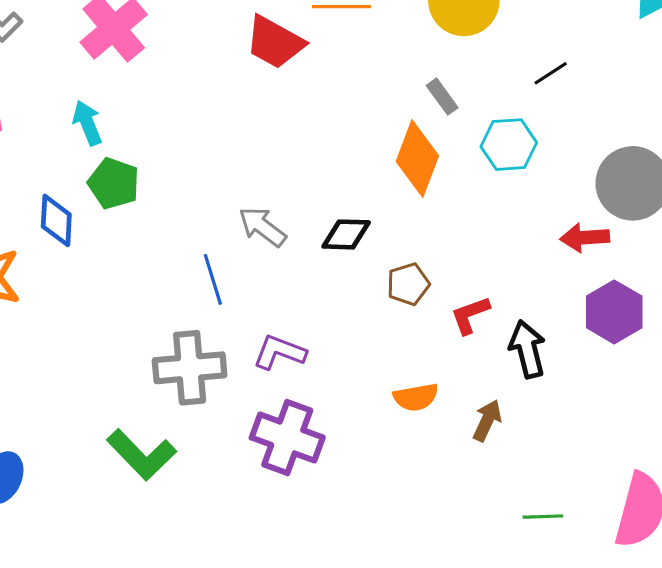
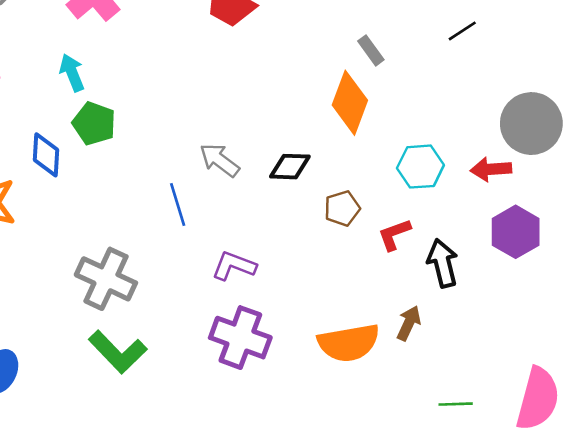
cyan hexagon: (509, 145) -> (420, 167), moved
gray cross: (190, 368) -> (106, 279), moved, turned 30
orange semicircle: (416, 397) -> (349, 343), moved, size x1.6

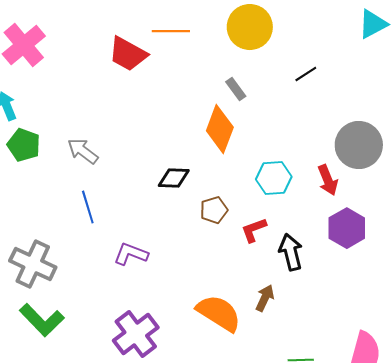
gray arrow: (219, 160) -> (83, 151), moved
red arrow: (491, 169) -> (328, 180), turned -108
purple cross: (240, 338) -> (136, 334), moved, turned 33
orange semicircle: (349, 343) -> (219, 313), turned -138

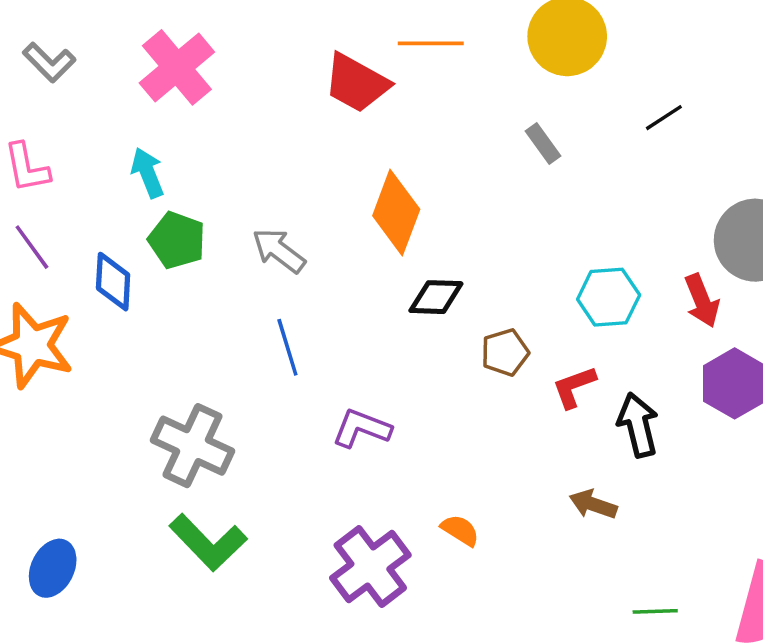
orange diamond: (220, 129) -> (396, 213), moved
brown arrow: (265, 298) -> (593, 504), turned -96
orange semicircle: (219, 313) -> (460, 530), moved, size x0.5

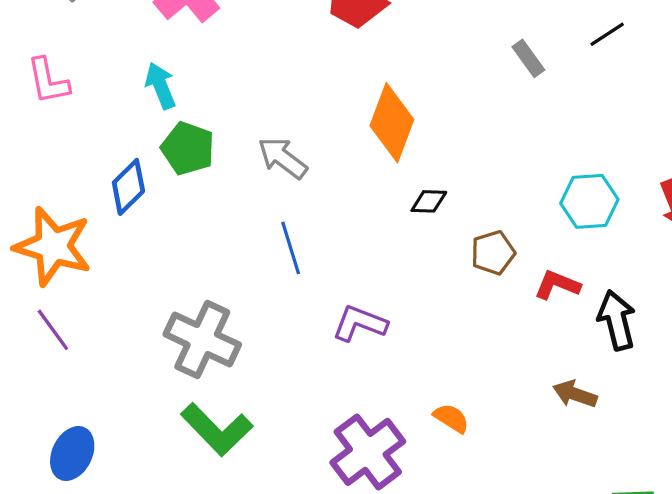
black line: (664, 118) -> (607, 34), moved
purple line: (32, 247) -> (53, 330), moved
blue diamond: (113, 282) -> (128, 187), turned 42
black diamond: (436, 297) -> (429, 201), size x0.7
red L-shape: (574, 387) -> (557, 285), turned 42

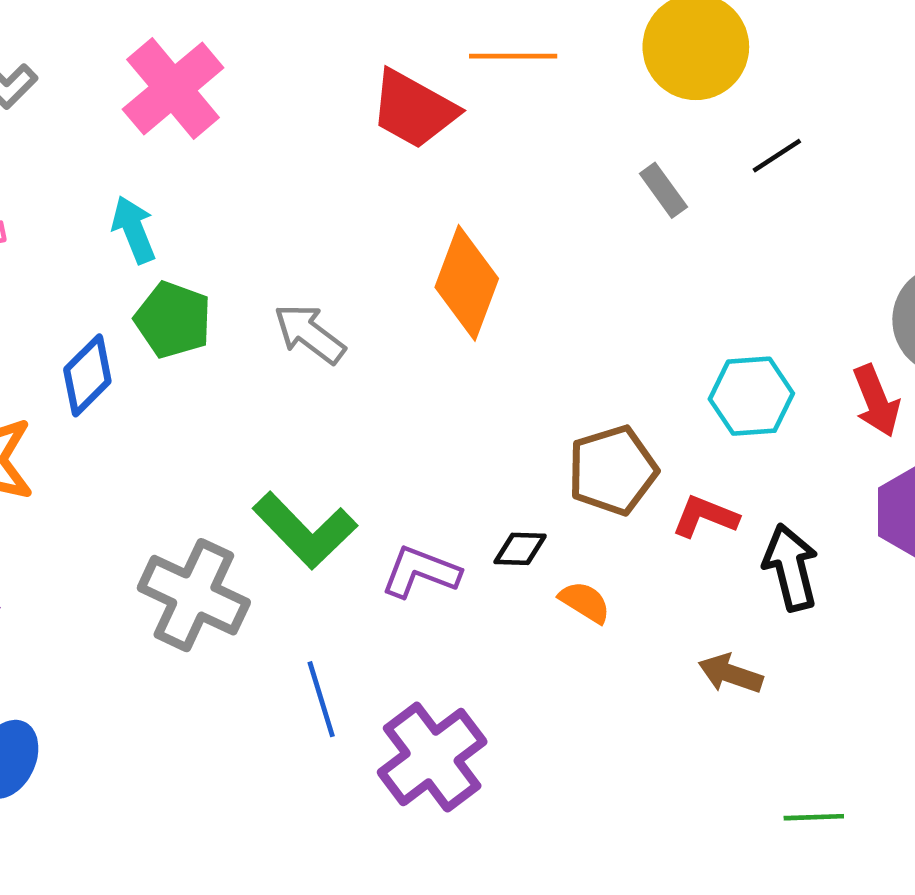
black diamond: (429, 201) -> (520, 549), moved
blue line: (291, 248) -> (321, 699), moved
brown pentagon: (493, 253) -> (613, 470), size x1.4
orange semicircle: (451, 418) -> (585, 602), moved
green L-shape: (217, 429) -> (305, 530), moved

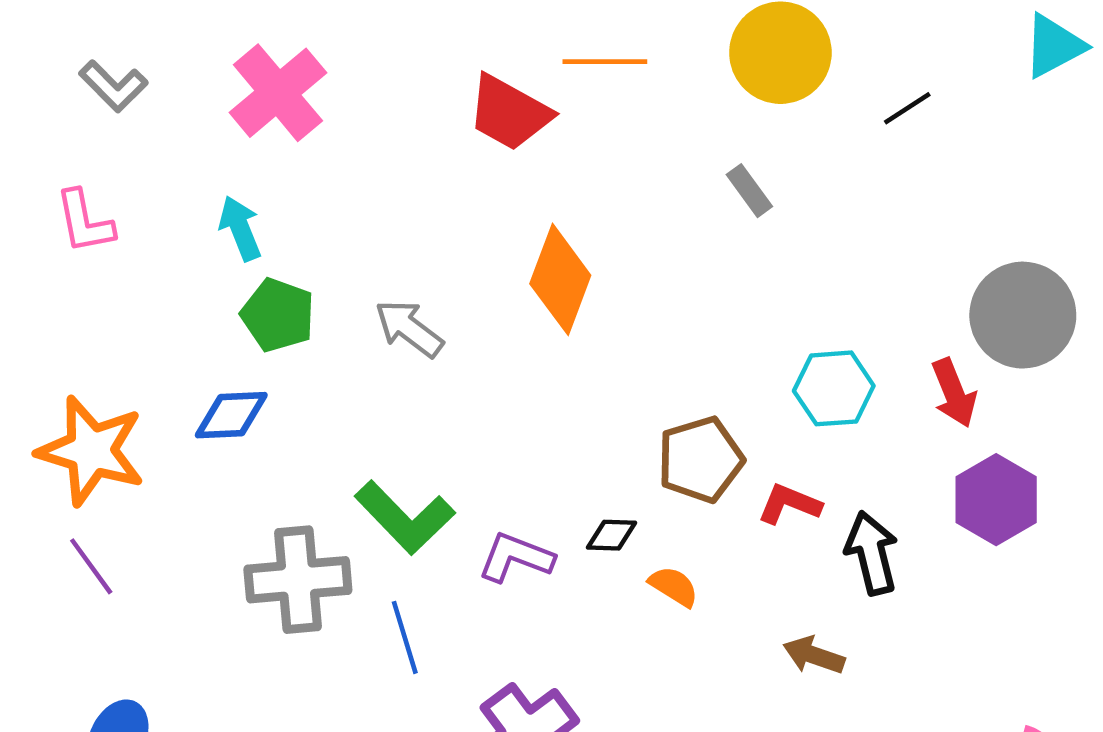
black line: (777, 156) -> (907, 108), moved
blue diamond: (87, 375) -> (231, 415), moved, turned 42
gray cross: (194, 595) -> (298, 580), turned -30
blue line: (321, 699) -> (405, 637), moved

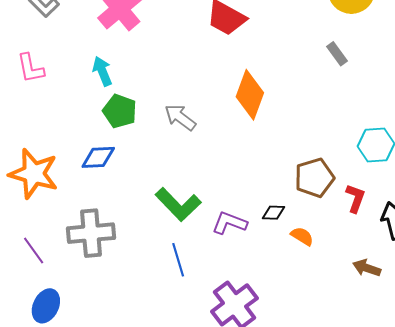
red L-shape: (789, 504) -> (355, 198), turned 88
purple line: (91, 566) -> (34, 251), moved
gray cross: (298, 580) -> (91, 233), moved

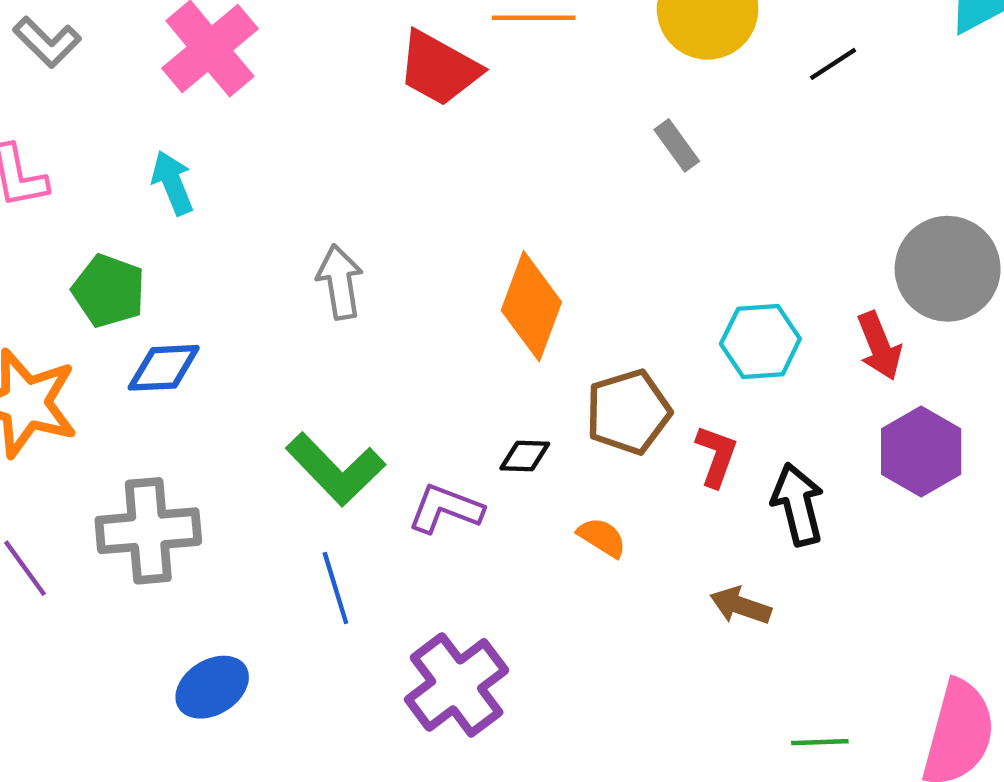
orange diamond: (250, 95) -> (531, 306), moved
green pentagon: (120, 111) -> (109, 291), moved
gray arrow: (180, 117) -> (340, 282), turned 44
black diamond: (273, 213) -> (525, 456), moved
blue ellipse: (46, 306) -> (212, 687), moved, turned 32

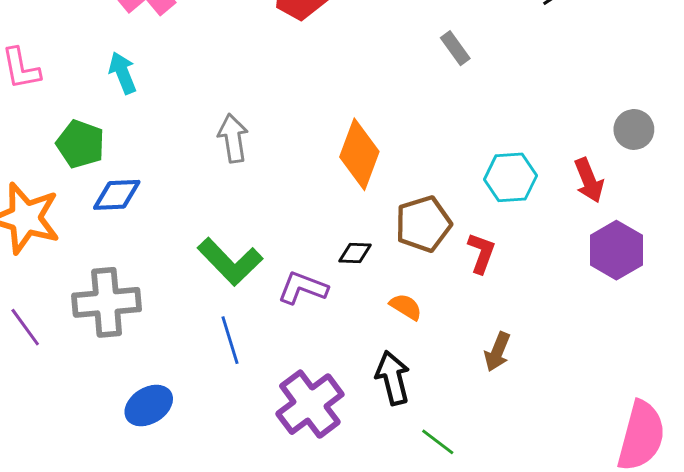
gray circle: (948, 269) -> (634, 129), size x0.6
black arrow: (798, 504) -> (393, 378), moved
brown arrow: (741, 606) -> (497, 352), turned -87
green line: (820, 742) -> (438, 442), moved, turned 39

